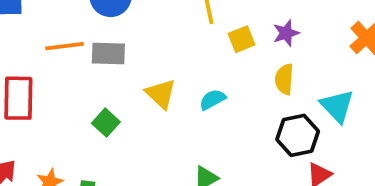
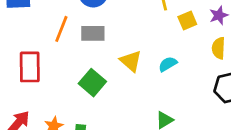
orange line: (64, 46) -> (61, 29), turned -60
green square: (106, 123) -> (92, 83), size x1.4

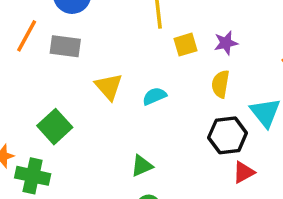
green square: (92, 83) -> (55, 127), moved

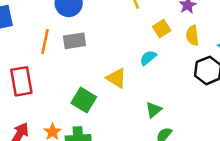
yellow square: (186, 45) -> (162, 29), moved
yellow triangle: (109, 87) -> (116, 78), moved

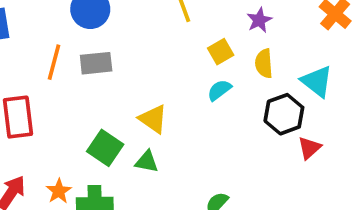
cyan semicircle: (148, 58) -> (219, 90), moved
green triangle: (154, 110) -> (147, 162), moved, turned 48

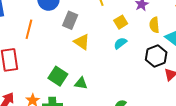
gray rectangle: (96, 63) -> (70, 20), moved, turned -60
yellow semicircle: (264, 63) -> (154, 25), moved
yellow triangle: (153, 119) -> (82, 42), moved

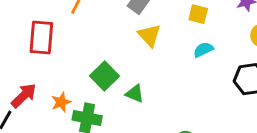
yellow square: (121, 22) -> (198, 14), moved, turned 32

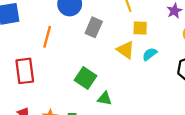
yellow triangle: (149, 35) -> (125, 50), moved
green square: (104, 76) -> (85, 78), moved

